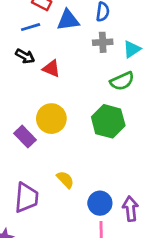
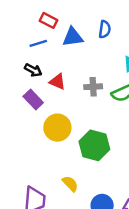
gray cross: (103, 42) -> (93, 87), moved
green hexagon: (108, 121) -> (94, 145), moved
purple rectangle: (25, 137) -> (33, 99), moved

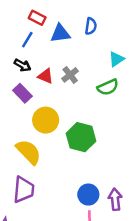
blue line: (38, 43) -> (27, 40), turned -42
gray cross: (93, 87) -> (70, 75), moved, turned -35
yellow semicircle: (70, 184) -> (29, 152), moved, size x1.6

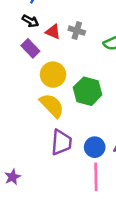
gray cross: (70, 75) -> (77, 31), turned -35
yellow semicircle: (29, 152) -> (52, 105), moved
purple trapezoid: (24, 190) -> (61, 142), moved

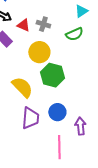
yellow circle: (53, 75) -> (39, 52), moved
blue circle: (95, 147) -> (57, 112), moved

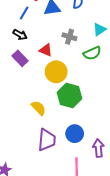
gray cross: (43, 24) -> (69, 37), moved
red triangle: (23, 25) -> (46, 50), moved
yellow semicircle: (22, 87) -> (39, 108), size x0.7

